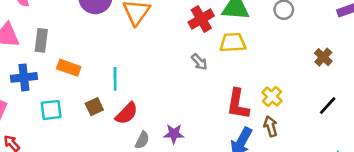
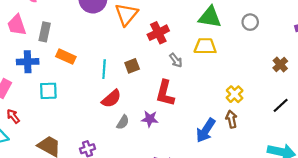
red cross: (201, 19) -> (158, 33), moved
red L-shape: (238, 104) -> (165, 93), moved
brown square: (94, 107) -> (132, 66), moved

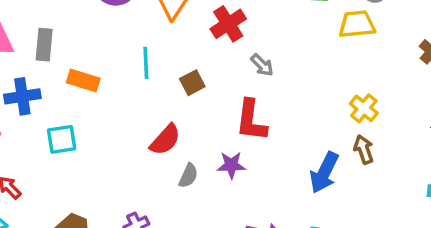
yellow trapezoid: (205, 46) -> (357, 24), moved
cyan line: (104, 69) -> (146, 63), moved

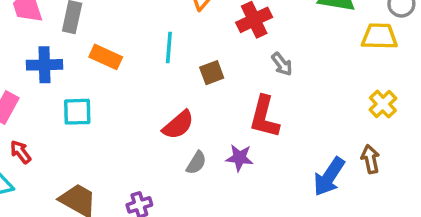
yellow cross: (364, 108) -> (383, 104), moved

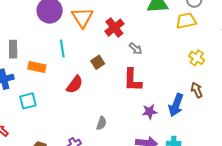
cyan line: (169, 48) -> (62, 49), moved
red semicircle: (178, 125) -> (75, 85), moved
purple star: (239, 158) -> (150, 112), moved
gray semicircle: (196, 163) -> (101, 123), moved

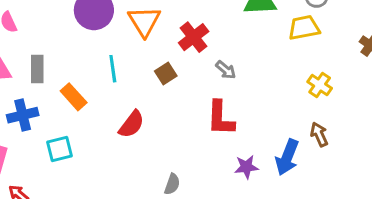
brown square: (98, 62) -> (166, 73), moved
orange rectangle: (37, 67) -> (74, 97), turned 36

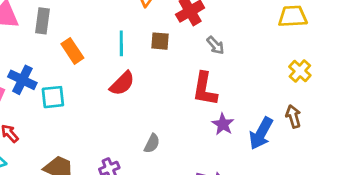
cyan line: (113, 69) -> (121, 43), moved
brown square: (166, 73) -> (160, 41), turned 30
blue cross: (23, 115) -> (22, 80), moved, turned 32
purple star: (246, 167) -> (223, 124), moved, turned 30

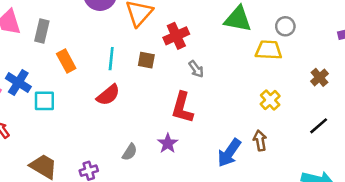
purple star: (223, 124) -> (168, 143), moved

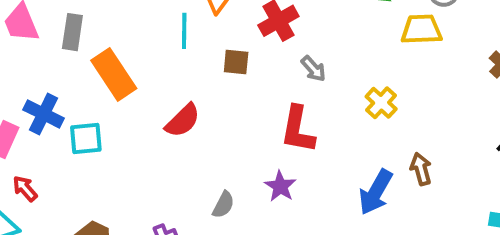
cyan line: (111, 59) -> (184, 31), moved
orange rectangle: (66, 61) -> (114, 74), size x1.4
yellow cross: (270, 100) -> (381, 103), moved

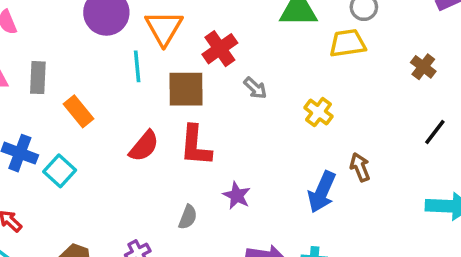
brown square: (236, 62) -> (186, 89), size x1.6
orange rectangle: (114, 74) -> (79, 111), size x0.7
red L-shape: (298, 130) -> (195, 146), moved
cyan square: (86, 138) -> (60, 171), turned -36

